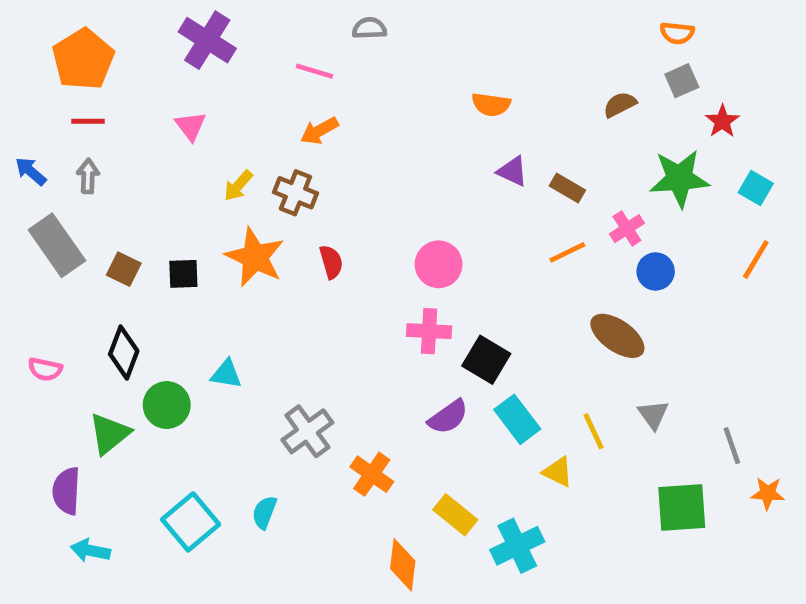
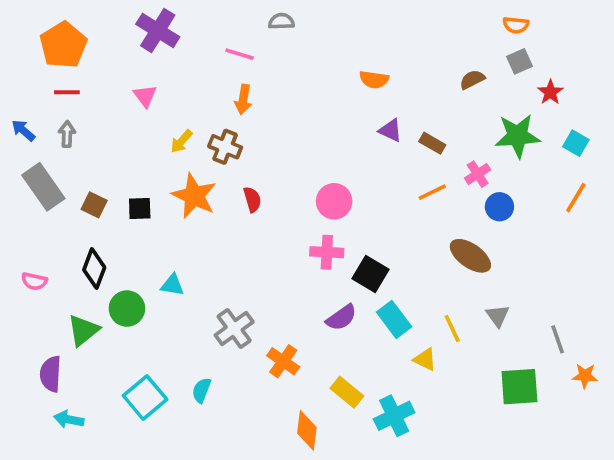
orange arrow: (319, 131) -> (243, 100), turned -52

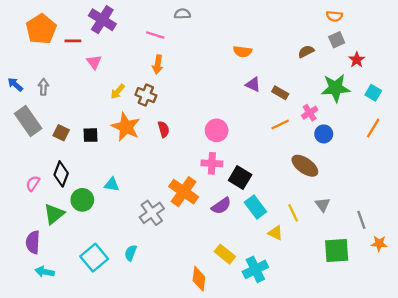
red line: (67, 92) -> (73, 41), moved
pink semicircle: (34, 281) -> (33, 183), moved, turned 112
orange cross: (283, 361) -> (184, 192), moved, size x1.4

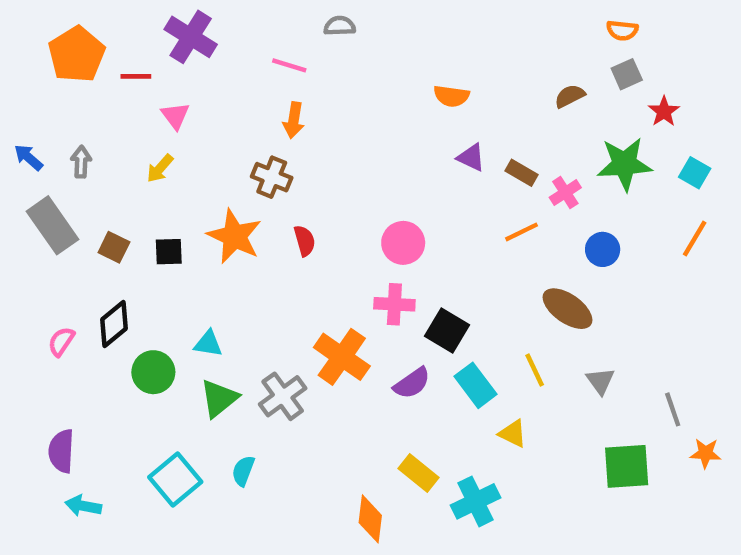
yellow arrow: (118, 92) -> (160, 168), moved
pink cross: (310, 113) -> (565, 192), moved
black diamond: (61, 174) -> (114, 324), turned 30
yellow line: (293, 213) -> (535, 370), moved
green triangle: (54, 214) -> (219, 398), moved

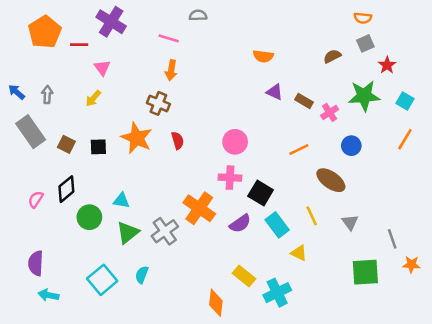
orange line: (521, 232) -> (299, 149), moved

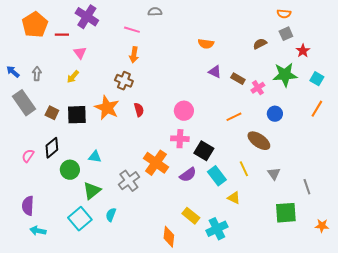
black square: (98, 147) -> (77, 115), size x1.5
green triangle: (128, 233) -> (92, 191), moved
orange star: (411, 264) -> (322, 226), moved

